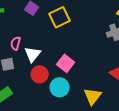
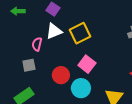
yellow square: (60, 17) -> (80, 33), moved
white triangle: (33, 54) -> (54, 31), moved, turned 30

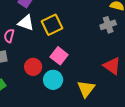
white triangle: (54, 31) -> (26, 23), turned 42

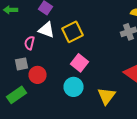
red circle: (33, 67) -> (38, 75), moved

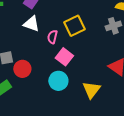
yellow square: (72, 32) -> (74, 26), moved
pink semicircle: (30, 43) -> (52, 37), moved

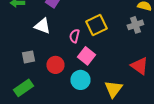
white triangle: (31, 24) -> (42, 26), moved
red circle: (22, 69) -> (55, 65), moved

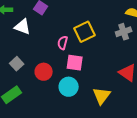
white triangle: (42, 26) -> (23, 27), moved
pink square: (86, 56) -> (75, 63), turned -30
gray square: (28, 57) -> (17, 64), turned -32

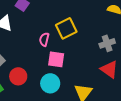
gray cross: (124, 32) -> (107, 43), moved
red circle: (44, 72) -> (18, 76), moved

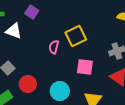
pink square: (56, 59) -> (85, 67), moved

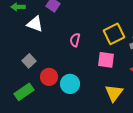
yellow square: (76, 36) -> (114, 34), moved
cyan circle: (60, 91) -> (70, 84), moved

